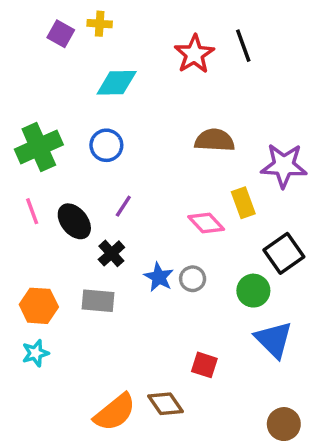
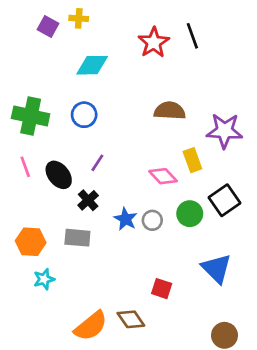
green cross: (39, 147) -> (31, 116), turned 36
green circle: (253, 291) -> (190, 214), moved
cyan star: (35, 353) -> (44, 279), moved

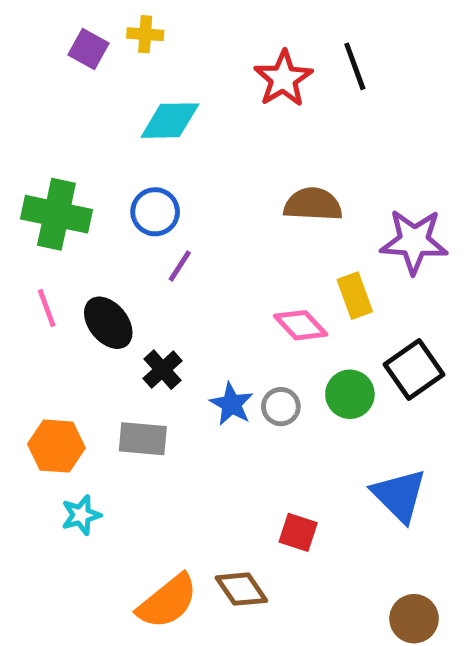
purple line: (97, 163) -> (180, 266), moved

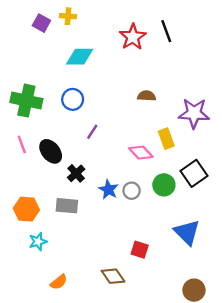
brown semicircle: (313, 204) -> (147, 96), size x0.7
purple line: (180, 266) -> (92, 132), moved
orange semicircle: (167, 601) -> (59, 282), moved, size x0.6

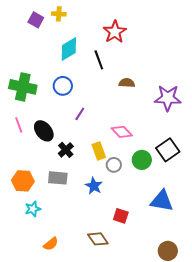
black line: (166, 31) -> (99, 60), moved
cyan diamond: (80, 57) -> (69, 49), turned -30
yellow rectangle: (166, 139) -> (99, 151), moved
blue star: (108, 190) -> (94, 186), moved
blue triangle: (187, 232) -> (162, 201), turned -35

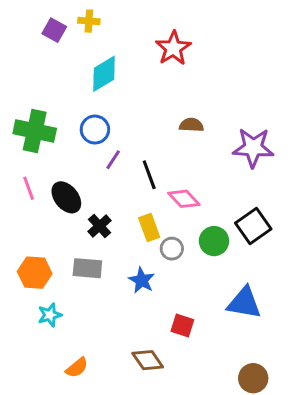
black line: (99, 60) -> (149, 175), moved
purple line: (80, 114) -> (113, 160), moved

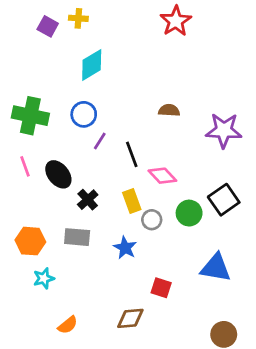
red star: (173, 48) -> (176, 21), moved
brown diamond: (148, 360) -> (130, 318), turned -60

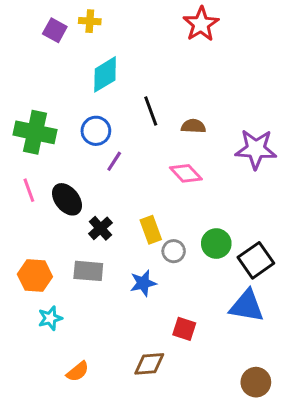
black line: (132, 154) -> (151, 111), moved
pink diamond: (162, 176) -> (186, 173), moved
black square: (224, 200) -> (256, 260), moved
blue star: (125, 248) -> (143, 283), turned 30

